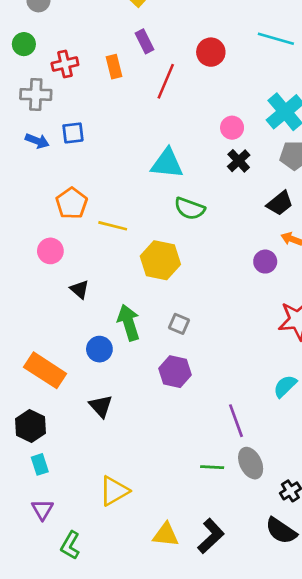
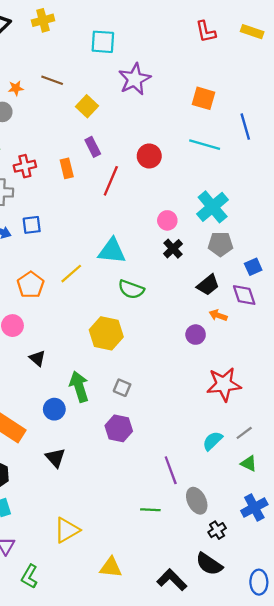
yellow line: (113, 226) -> (71, 274), moved, turned -55
gray ellipse: (251, 463) -> (197, 501), moved
black L-shape: (211, 536) -> (172, 580), moved, turned -92

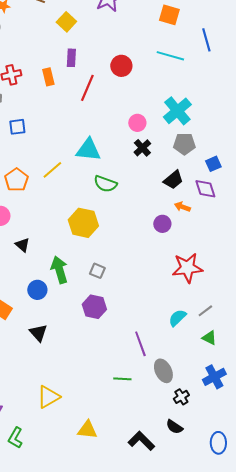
purple rectangle: (93, 147) -> (71, 58), turned 30
black semicircle: (209, 564) -> (174, 427), size x0.7

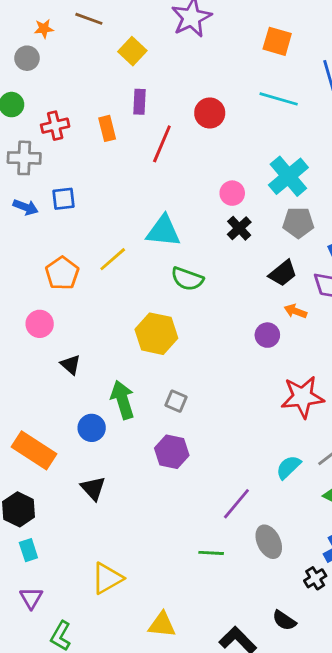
purple line: (140, 344) -> (236, 504), turned 60
black cross: (181, 397) -> (315, 578), moved

